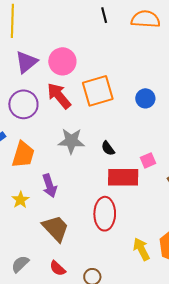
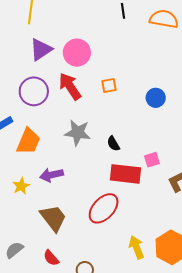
orange square: (98, 91) -> (109, 85), size x0.5
purple arrow: (50, 186) -> (51, 175), turned 90
red ellipse: (105, 214) -> (104, 208), turned 36

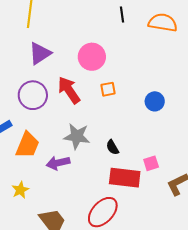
pink circle: (77, 53) -> (92, 57), moved
purple arrow: (51, 175) -> (58, 163), moved

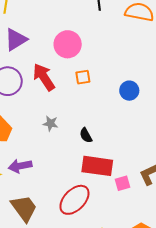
gray star: (77, 136) -> (50, 123), size x0.6
purple arrow: (58, 163) -> (20, 166), moved
pink square: (151, 163) -> (122, 183), moved

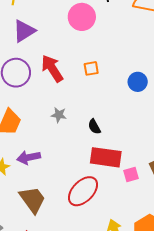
pink circle: (68, 44) -> (82, 17), moved

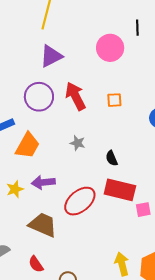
red ellipse: (83, 191) -> (80, 201), moved
brown trapezoid: (33, 200) -> (43, 225), turned -36

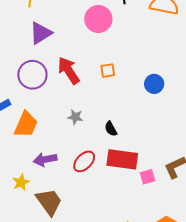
yellow star: (15, 189) -> (21, 182), moved
red ellipse: (80, 201) -> (84, 161), moved, size x0.7
brown trapezoid: (43, 225) -> (49, 202), turned 36

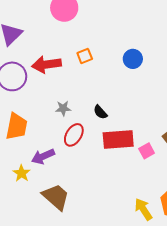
red arrow: (69, 71) -> (47, 64), turned -52
red ellipse: (84, 161) -> (74, 135), moved
yellow star: (21, 182) -> (22, 173), moved

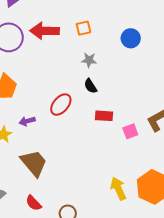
gray star: (63, 108) -> (89, 60), moved
red rectangle: (118, 139) -> (104, 116), size x0.6
purple arrow: (43, 156) -> (27, 121), size x0.7

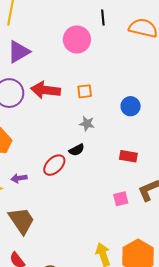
black semicircle: (91, 86) -> (77, 150), moved, turned -91
red rectangle: (104, 116) -> (128, 156), moved

